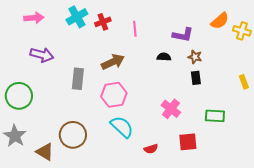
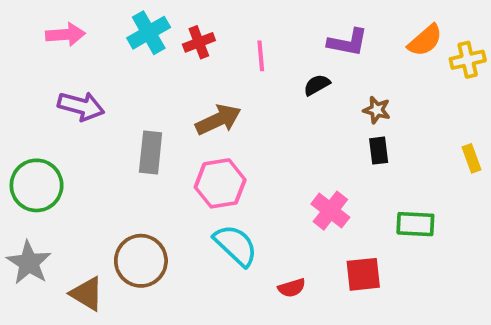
yellow cross: (242, 31) -> (468, 60), turned -30
purple L-shape: (183, 35) -> (348, 42), moved
black semicircle: (164, 57) -> (317, 85), moved, turned -32

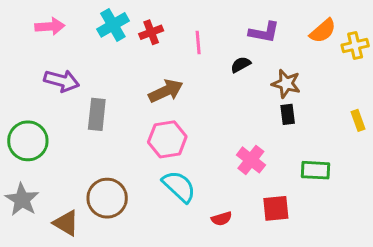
brown star: (377, 110) -> (286, 84), size x1.4
gray rectangle: (151, 153) -> (97, 114), moved

